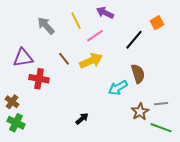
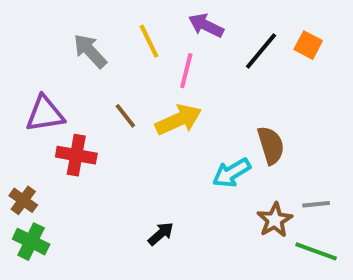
orange square: (157, 23) -> (308, 45), turned -32
pink line: (95, 36) -> (186, 71), turned -42
black line: (134, 40) -> (261, 51), moved

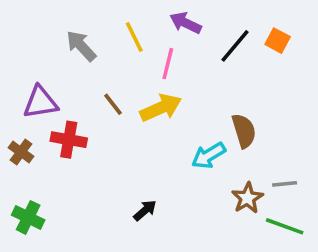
brown cross: (23, 200) -> (21, 152), moved

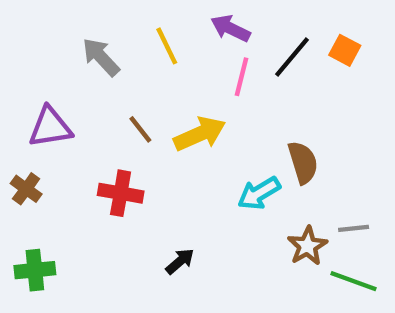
pink line: (168, 64) -> (241, 77), moved
red cross: (69, 140) -> (121, 193), moved
green cross: (28, 217) -> (35, 270), turned -32

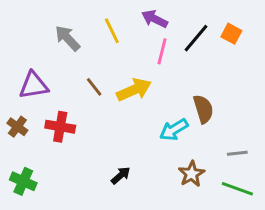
red cross: (121, 193) -> (60, 127), moved
brown star: (307, 246) -> (192, 174), moved
green cross: (35, 270) -> (23, 181), turned 30

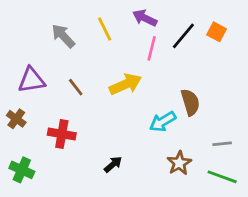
brown line: (94, 87) -> (76, 87), moved
red cross: (60, 127) -> (62, 134), moved

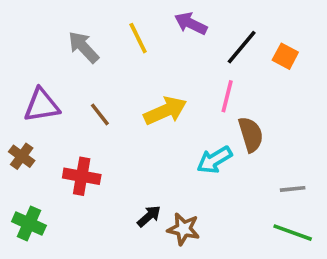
orange square: (217, 32) -> (285, 56), moved
pink line: (152, 48) -> (227, 96), moved
brown star: (179, 163) -> (184, 229), moved, turned -30

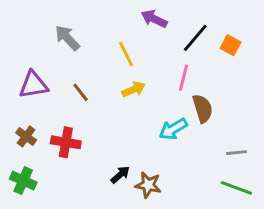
yellow line: (138, 38) -> (126, 54), moved
yellow arrow: (165, 111) -> (133, 89), size x0.7
brown cross: (22, 156) -> (26, 136), moved

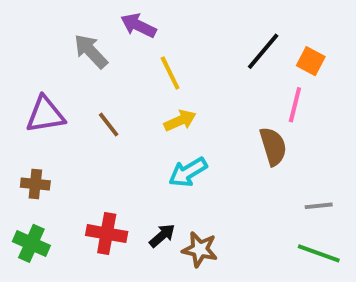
purple arrow: (154, 19) -> (138, 25), moved
pink line: (183, 78) -> (295, 105), moved
cyan arrow: (173, 129) -> (188, 172), moved
brown cross: (26, 136) -> (35, 184), turned -30
red cross: (66, 142) -> (107, 234), moved

